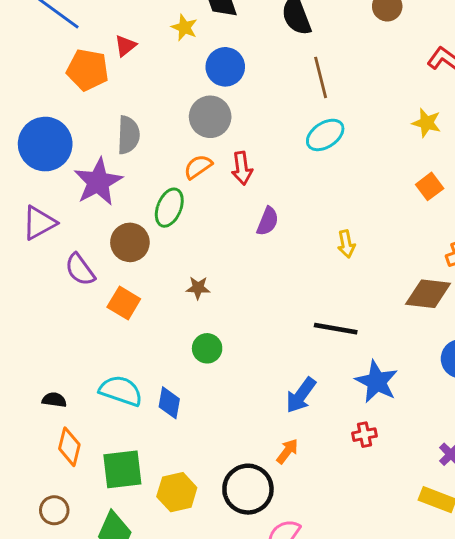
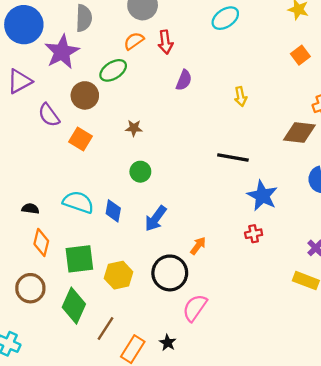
green ellipse: (169, 208) -> (113, 70), turned 36
blue arrow: (301, 395) -> (156, 218), moved
brown circle: (54, 510) -> (30, 288), size x1.4

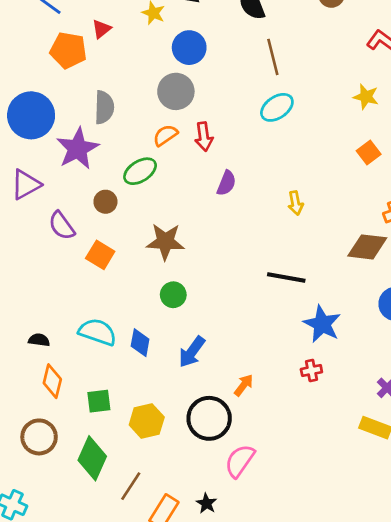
brown circle: (85, 95) -> (105, 202), size x0.7
brown star: (134, 128) -> (165, 242), size x1.8
green square: (79, 259) -> (99, 401), size x0.7

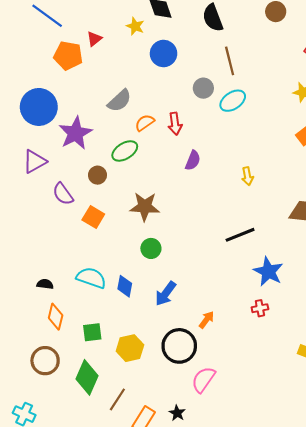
gray circle: (176, 91) -> (203, 88), moved, size x0.7
gray semicircle: (104, 107) -> (119, 101), moved, turned 45
black line: (286, 277) -> (240, 235), turned -32

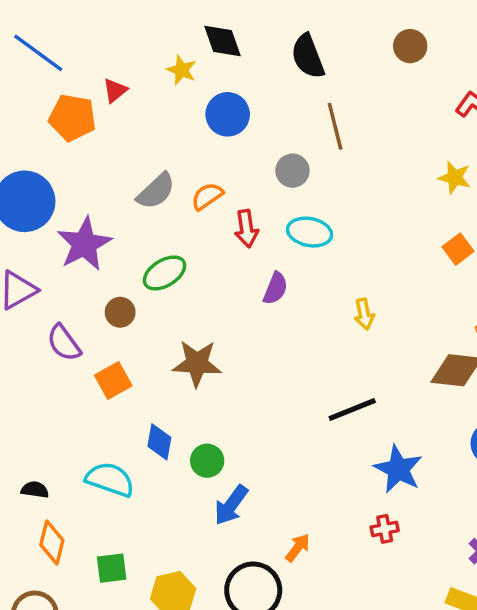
cyan ellipse: (233, 101) -> (310, 232), moved, turned 45
orange semicircle: (145, 123) -> (207, 196), moved
orange square: (93, 217) -> (113, 380), turned 30
green circle: (151, 248) -> (207, 461), moved
blue diamond: (125, 286) -> (159, 442), moved

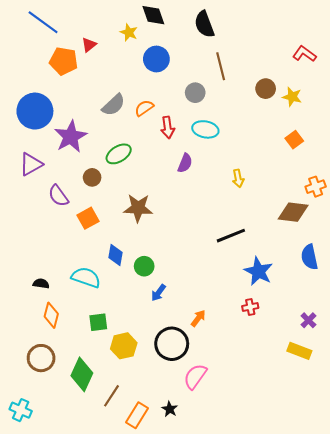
brown circle: (410, 46) -> (266, 89), moved
blue arrow: (231, 505) -> (158, 293), size x0.7
green square: (112, 568) -> (98, 322), moved

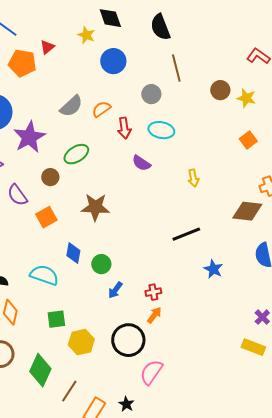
purple semicircle: (185, 163) -> (141, 163), turned 102
blue star: (258, 271) -> (213, 269), size x0.7
red cross: (250, 307) -> (153, 292), moved

